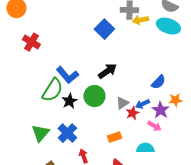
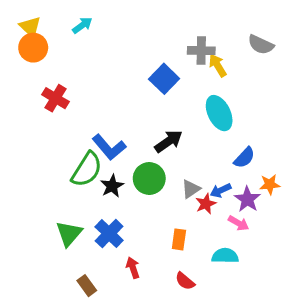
yellow arrow: (140, 20) -> (218, 65), turned 70
cyan ellipse: (168, 26) -> (219, 113), moved, turned 45
orange rectangle: (114, 137) -> (179, 239), turned -64

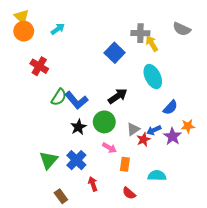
cyan arrow: (82, 25) -> (58, 29), moved
green semicircle: (87, 170) -> (59, 97), moved, size x0.7
pink arrow: (238, 223) -> (109, 148), moved

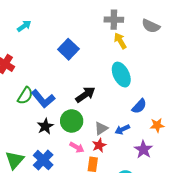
gray cross: (140, 33) -> (114, 20), moved
blue square: (115, 53) -> (68, 49), moved
purple star: (172, 136) -> (143, 149), moved
red star: (143, 139) -> (99, 145), moved

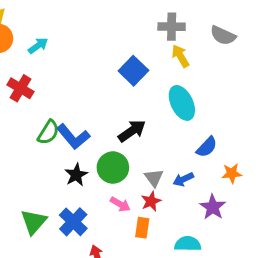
cyan arrow: (24, 26) -> (38, 46), moved
blue square: (68, 49) -> (133, 71), moved
gray triangle: (101, 128) -> (154, 178), turned -32

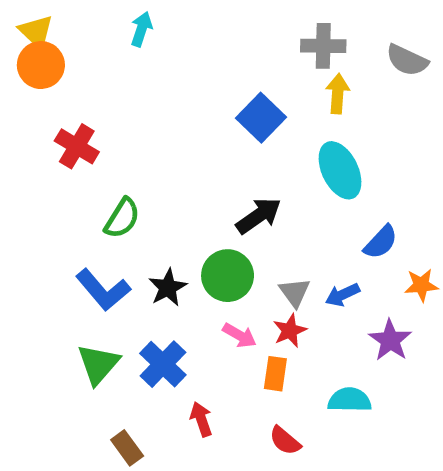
cyan arrow: (38, 46) -> (141, 29), moved, turned -36
yellow arrow: (180, 56) -> (338, 94), turned 35
blue L-shape: (73, 137) -> (103, 290), moved

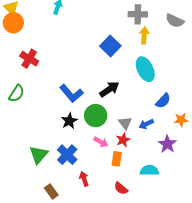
green semicircle: (122, 218) -> (17, 93), moved
blue L-shape: (103, 290) -> (71, 93), moved

